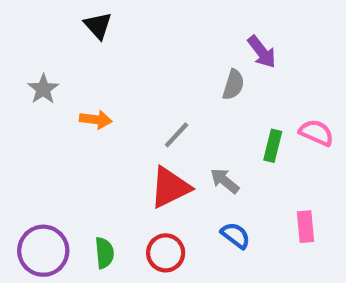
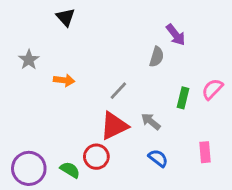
pink semicircle: (316, 133) -> (212, 89), turned -70
green semicircle: (104, 253) -> (70, 170), turned -54
red circle: (166, 253) -> (96, 157), moved

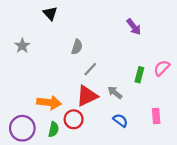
gray semicircle: (157, 57) -> (77, 47), moved
orange arrow: (64, 80) -> (49, 103), moved, size x1.5
green semicircle: (70, 170) -> (54, 129), turned 72

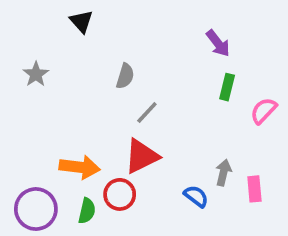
green rectangle: (139, 75) -> (227, 87), moved
gray arrow: (115, 93) -> (223, 173), moved, turned 64

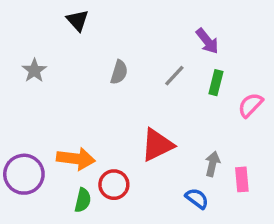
gray line: (147, 113) -> (174, 76), moved
red triangle: (142, 156) -> (157, 145), moved
blue semicircle: (196, 196) -> (197, 198), moved
purple circle: (36, 209) -> (24, 174), moved

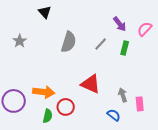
gray semicircle: (119, 72) -> (69, 42), size x1.5
pink semicircle: (251, 105) -> (145, 29), moved
red triangle: (157, 145) -> (91, 84), turned 50
gray arrow: (212, 164) -> (123, 95), turned -32

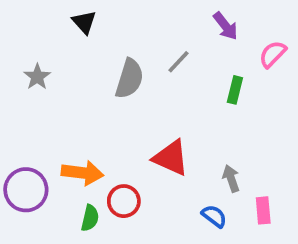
purple arrow: (120, 24) -> (226, 26), moved
gray line: (101, 44) -> (178, 62), moved
pink rectangle: (140, 104) -> (263, 210), moved

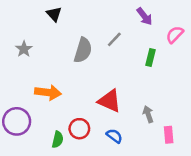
orange arrow: (82, 173) -> (48, 92), moved
blue semicircle: (214, 216) -> (114, 136), moved

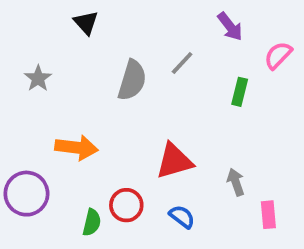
red triangle: (110, 101) -> (174, 161), turned -40

